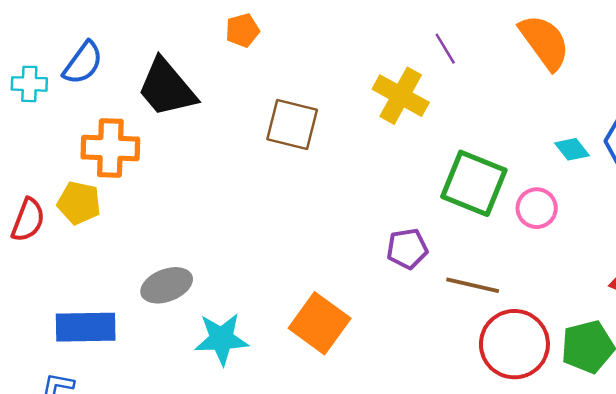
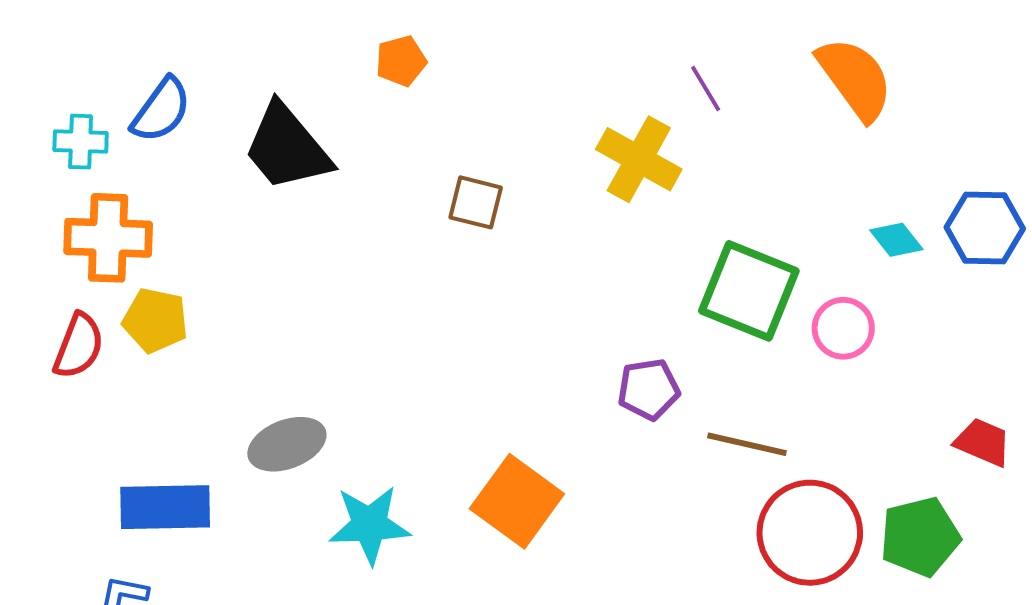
brown square: (292, 124) -> (476, 202), size x0.7
orange cross: (110, 148) -> (108, 238), moved

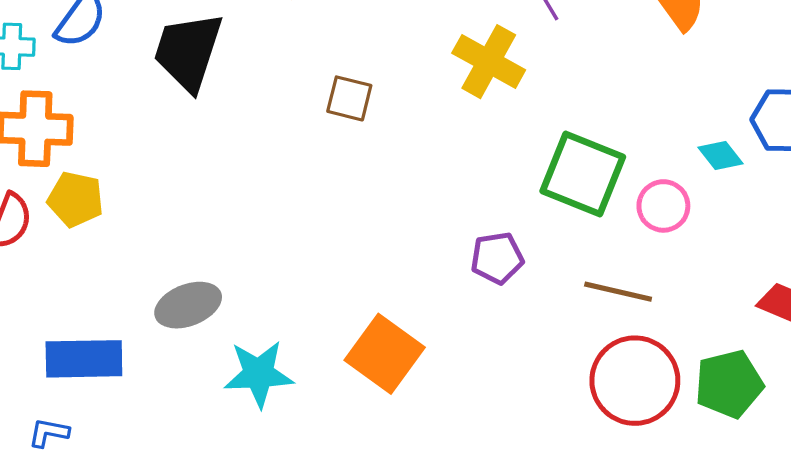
black trapezoid: (287, 147) -> (188, 51), turned 58
cyan diamond: (896, 240) -> (721, 156), moved
brown line: (747, 444) -> (618, 292), moved

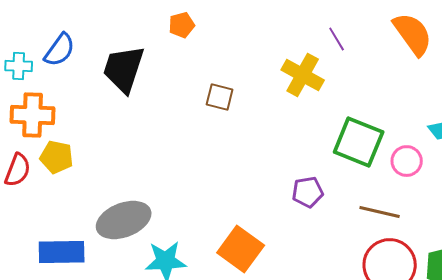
gray ellipse: (188, 305) -> (124, 220), size x1.4

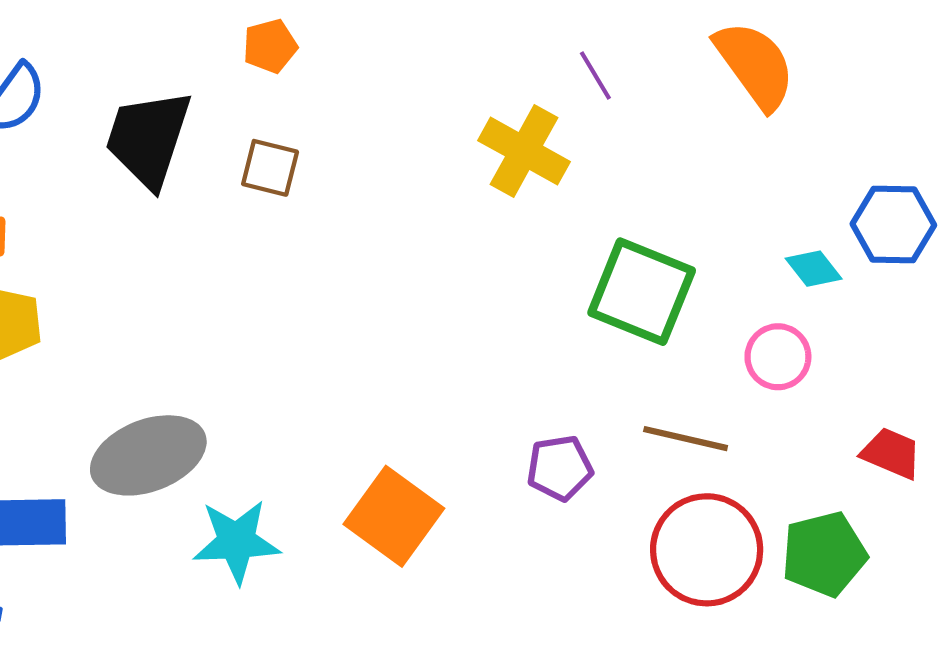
brown square: (220, 97) -> (270, 168), moved
pink circle: (407, 161) -> (778, 357), moved
purple pentagon: (308, 192) -> (560, 468), moved

